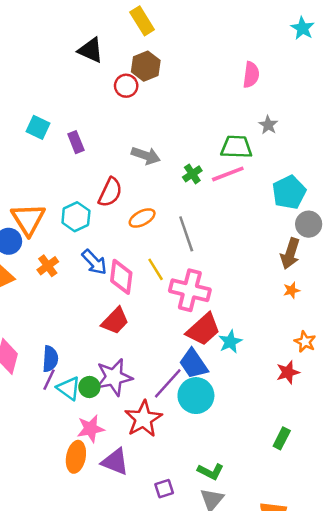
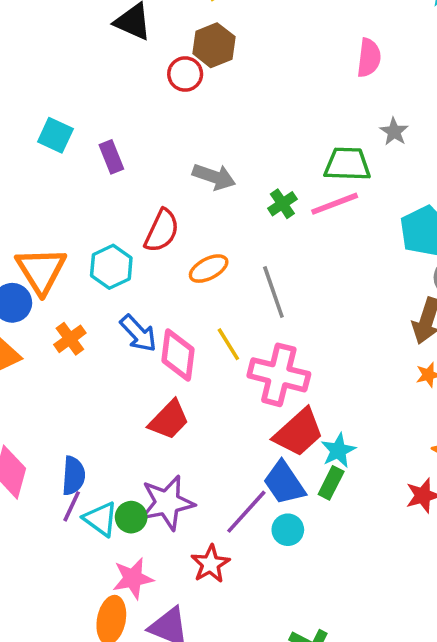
cyan circle: (196, 396) -> (288, 530), size x0.6
red star: (143, 419) -> (210, 564), size x0.7
green rectangle: (282, 438) -> (331, 483), moved

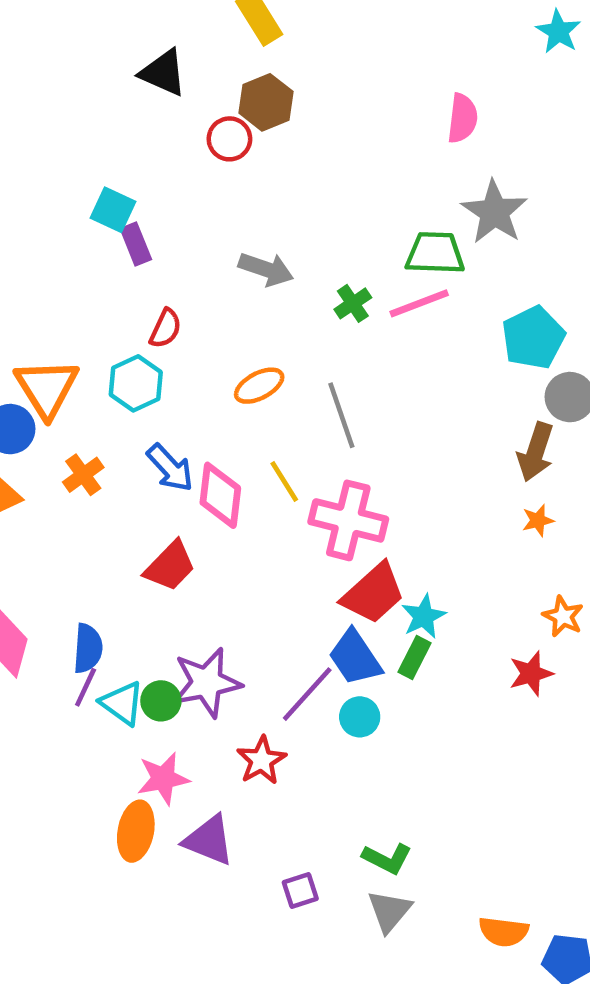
gray star: (394, 132) -> (494, 212), size x1.8
cyan square: (55, 135) -> (113, 210), moved
red semicircle: (162, 231) -> (165, 329), moved, size x0.7
red trapezoid: (169, 420) -> (170, 566), moved

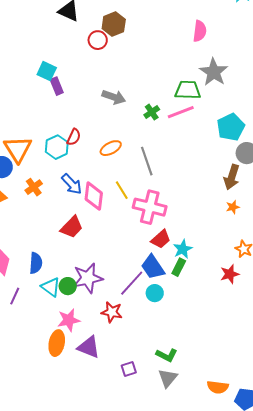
red semicircle: (165, 329) -> (74, 137), moved
red trapezoid: (373, 594) -> (161, 239), size x0.7
purple line: (86, 687) -> (15, 296), moved
red star: (261, 760) -> (112, 312), turned -30

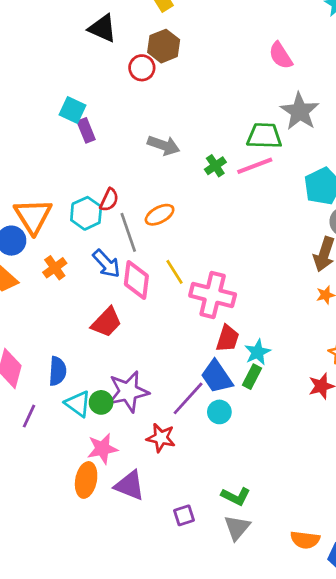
pink semicircle: (200, 31) -> (281, 56), turned 140
gray line: (147, 161) -> (128, 232), moved
red trapezoid: (161, 239) -> (228, 338), turned -30

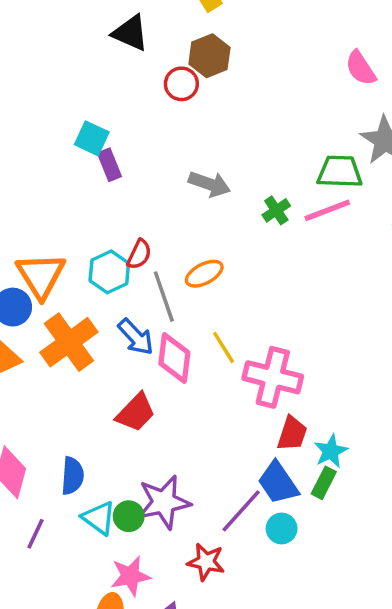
orange cross: (55, 268) -> (69, 342), size x1.8

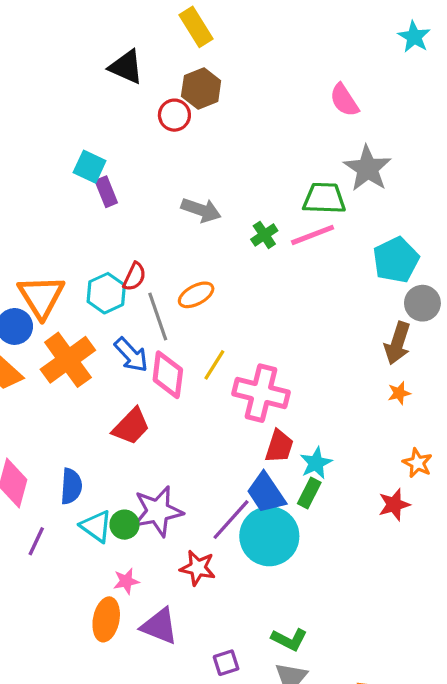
yellow line: (224, 347) -> (214, 365), turned 64
cyan circle: (282, 528) -> (269, 536), size x2.0
pink star: (130, 576) -> (126, 581), size x0.7

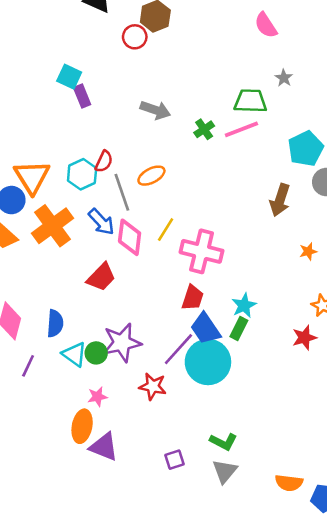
gray star: (368, 168) -> (284, 78), size x0.5
brown arrow: (397, 343) -> (280, 200), moved
red trapezoid: (279, 446) -> (193, 298), moved
purple triangle: (159, 626) -> (104, 447), moved

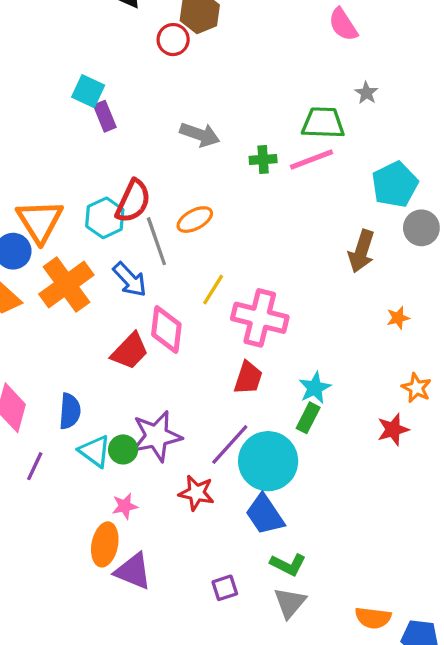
green cross: (204, 129) -> (263, 160), turned 30
red semicircle: (104, 161) -> (133, 201), size x1.5
pink diamond: (130, 237) -> (166, 329), moved
blue trapezoid: (205, 329) -> (265, 514), moved

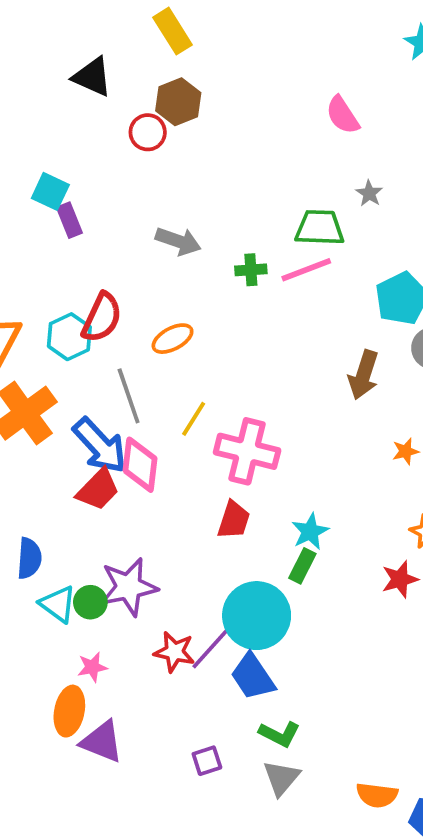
gray line: (156, 241) -> (129, 396), moved
blue arrow: (130, 280) -> (100, 446), moved, size x1.4
purple line: (230, 444) -> (213, 646), moved

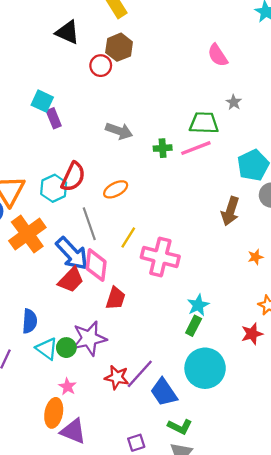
red trapezoid: (234, 520) -> (116, 298), moved
cyan circle: (257, 616) -> (205, 368), moved
pink star: (92, 667) -> (67, 387), turned -30

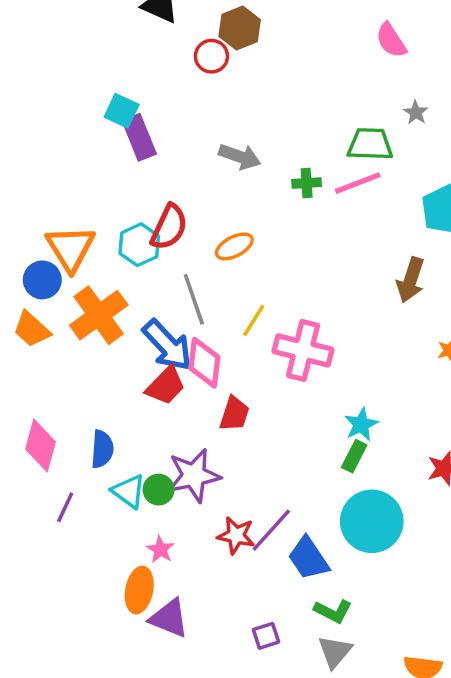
purple rectangle: (54, 118) -> (139, 137), size x1.4

